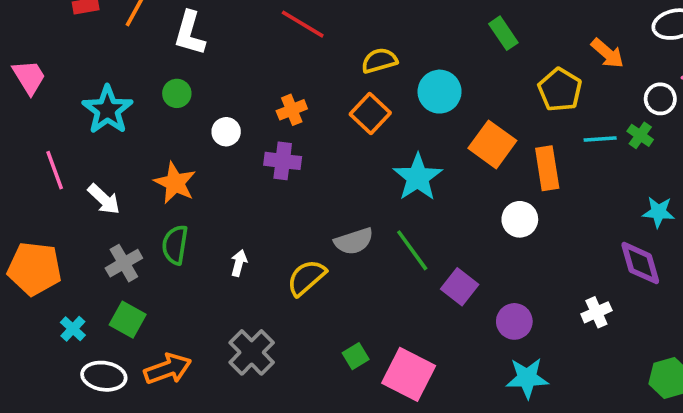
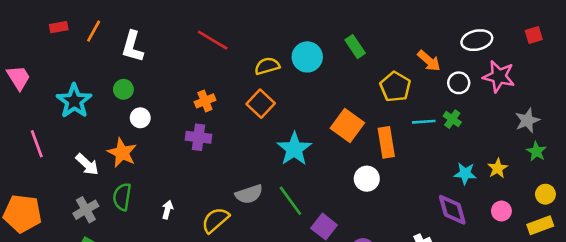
cyan circle: (440, 92) -> (307, 57), moved
white circle: (660, 99) -> (459, 83), moved
white circle: (226, 132) -> (140, 118), moved
white arrow: (104, 199) -> (87, 164), moved

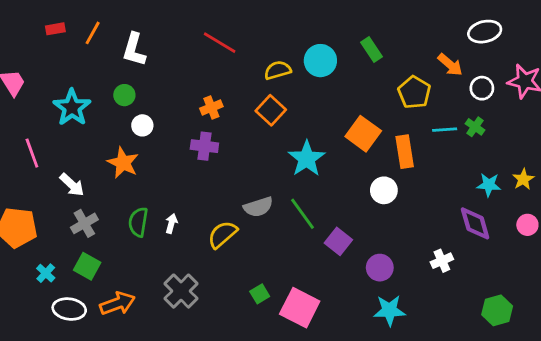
white ellipse: (477, 40) -> (485, 32), moved
white arrow: (87, 164) -> (72, 185), moved
green semicircle: (122, 197) -> (138, 222), moved

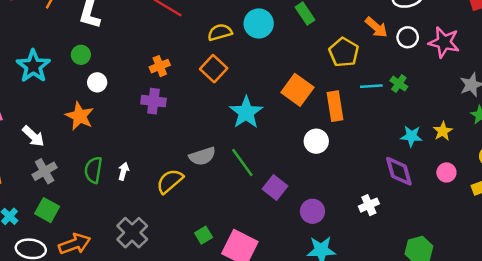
white circle: (482, 88) -> (408, 37), moved

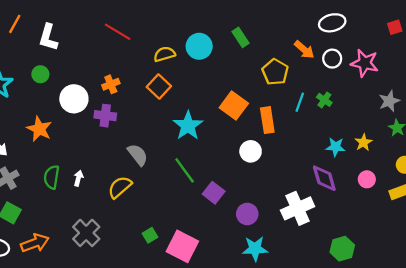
white circle: (97, 82) -> (74, 99), moved, size x1.6
cyan line: (371, 86) -> (300, 102), turned -66
gray semicircle: (202, 156) -> (138, 155), moved, turned -110
white cross: (369, 205) -> (298, 208), size x1.8

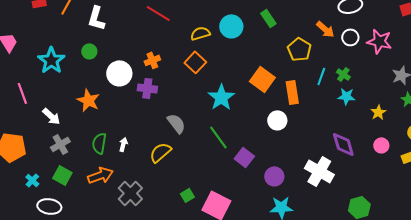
cyan star: (336, 147) -> (346, 96), moved
white cross: (298, 208) -> (319, 171), turned -36
orange arrow: (35, 243) -> (100, 175), moved

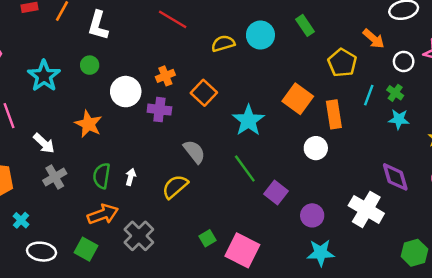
white circle: (350, 37) -> (404, 61), moved
orange square: (195, 62) -> (204, 93), moved
green square: (62, 175) -> (86, 249), moved

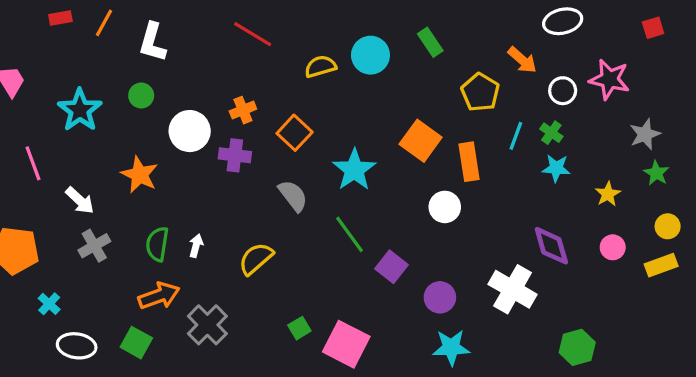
gray semicircle: (194, 152) -> (293, 196), moved

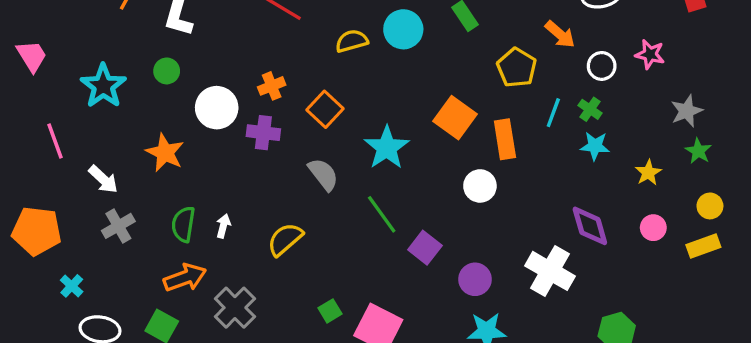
pink star: (609, 79) -> (650, 54), size x0.7

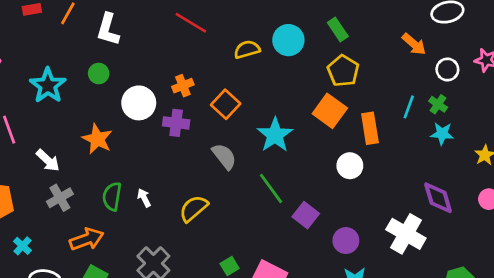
yellow pentagon: (517, 68) -> (343, 71), moved
white arrow: (223, 226) -> (144, 198), turned -42
orange arrow: (185, 278) -> (87, 239), moved

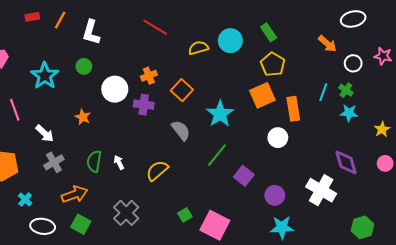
orange square: (330, 111) -> (262, 95), turned 30
orange star: (97, 139) -> (83, 117), size x0.7
green line: (271, 188) -> (217, 155), turned 75

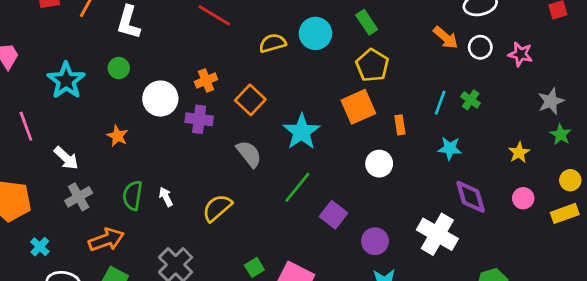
white circle: (353, 63) -> (480, 47), moved
orange rectangle: (293, 109) -> (400, 125), size x0.6
cyan star: (349, 113) -> (450, 148), moved

